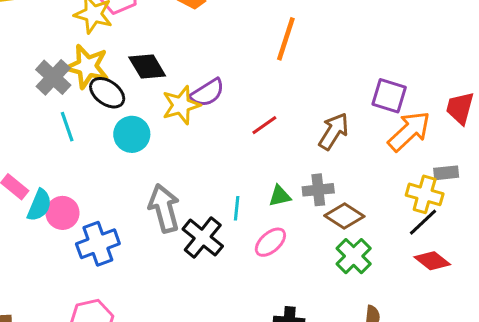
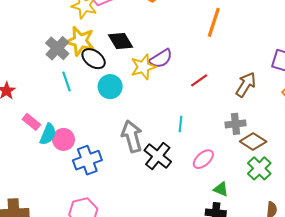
green triangle: (280, 196) -> (221, 189), moved, turned 35
cyan line: (237, 208) -> (181, 124), moved

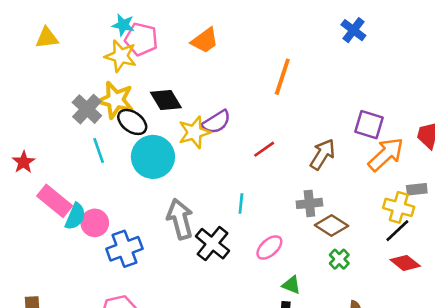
cyan circle: (110, 87) -> (153, 157), size x1.4
pink rectangle: (31, 122) -> (55, 201), size x1.5
green cross: (259, 168) -> (339, 259), size x0.7

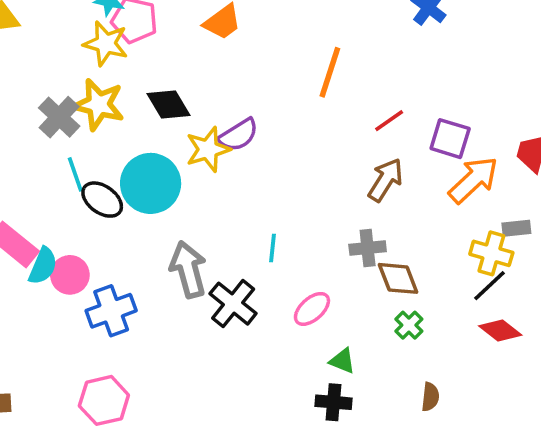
black ellipse: (132, 122) -> (102, 200), moved
red line: (264, 149) -> (389, 121), moved
brown diamond: (331, 225) -> (398, 278), turned 36

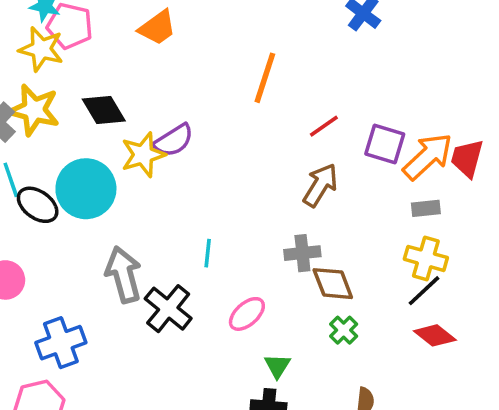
orange arrow: (473, 180) -> (428, 156), moved
gray rectangle: (516, 228) -> (426, 208), moved
blue cross: (111, 311) -> (61, 343), moved
green triangle: (342, 361) -> (277, 366), turned 40

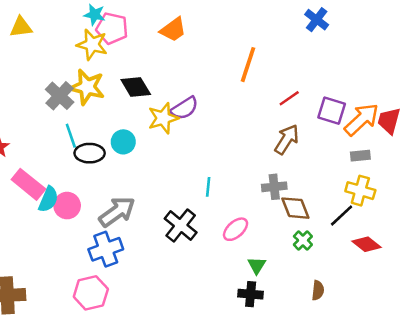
cyan circle: (86, 189) -> (123, 142), size x0.6
black ellipse: (38, 205) -> (90, 153), turned -36
gray arrow: (123, 275) -> (117, 212), moved, turned 69
black line: (424, 291) -> (342, 216), moved

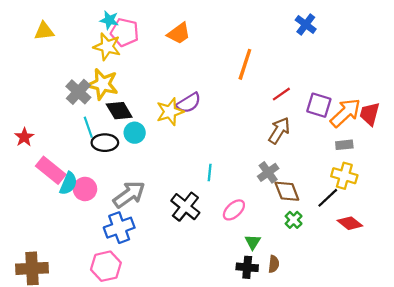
black diamond: (136, 87) -> (119, 111), moved
gray cross: (274, 187) -> (268, 172), turned -30
brown semicircle: (318, 290) -> (274, 264), moved

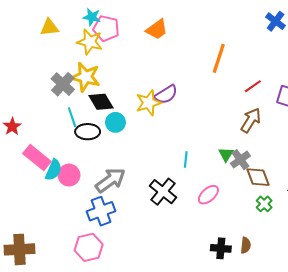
yellow triangle: (44, 31) -> (49, 27), moved
green triangle: (253, 242) -> (226, 154), moved

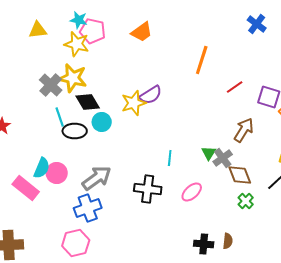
brown arrow: (251, 120) -> (244, 130), moved
pink rectangle: (37, 157) -> (26, 188), moved
black cross: (163, 192) -> (148, 189), turned -32

